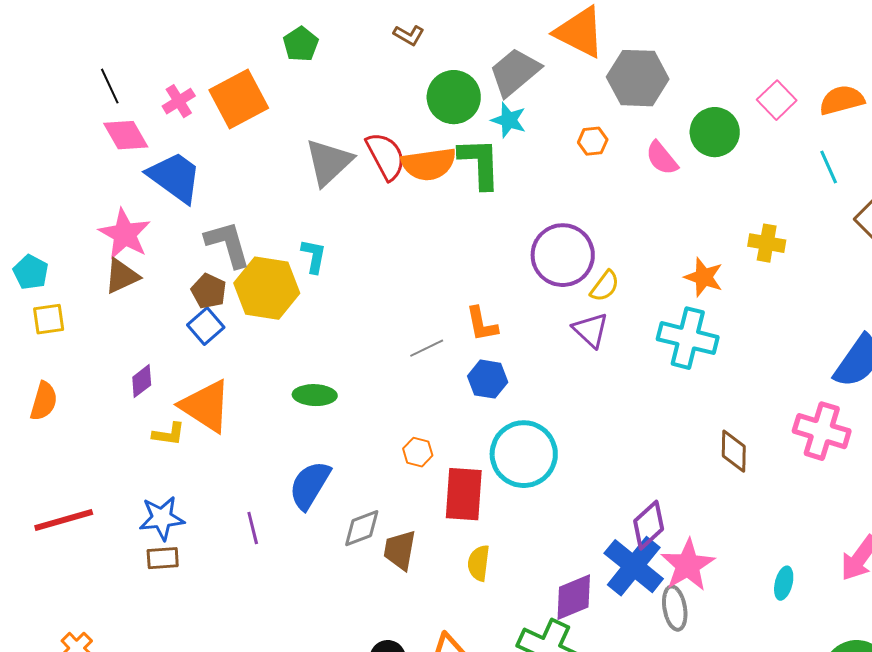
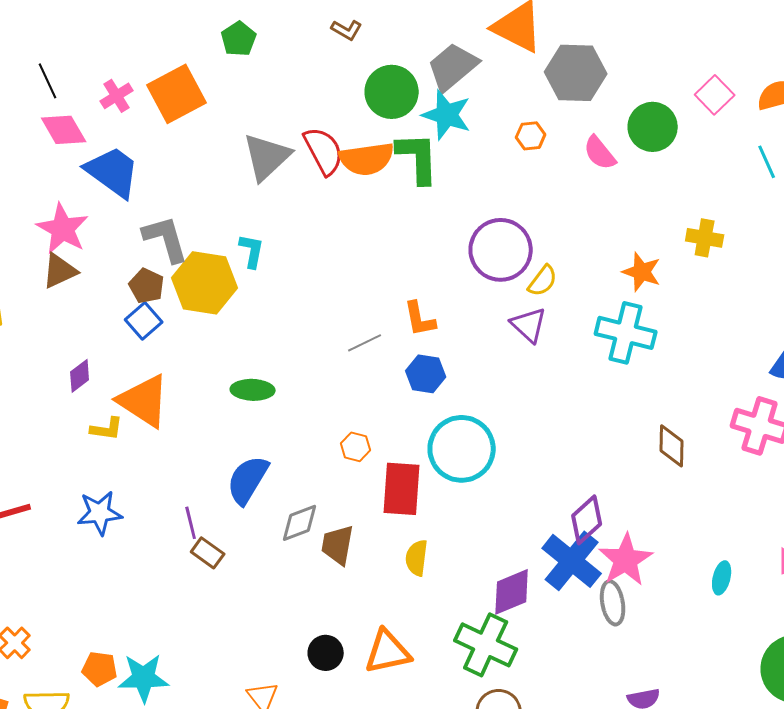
cyan star: (509, 120) -> (447, 115), size x1.4
brown rectangle: (163, 558) -> (208, 553), moved, turned 40

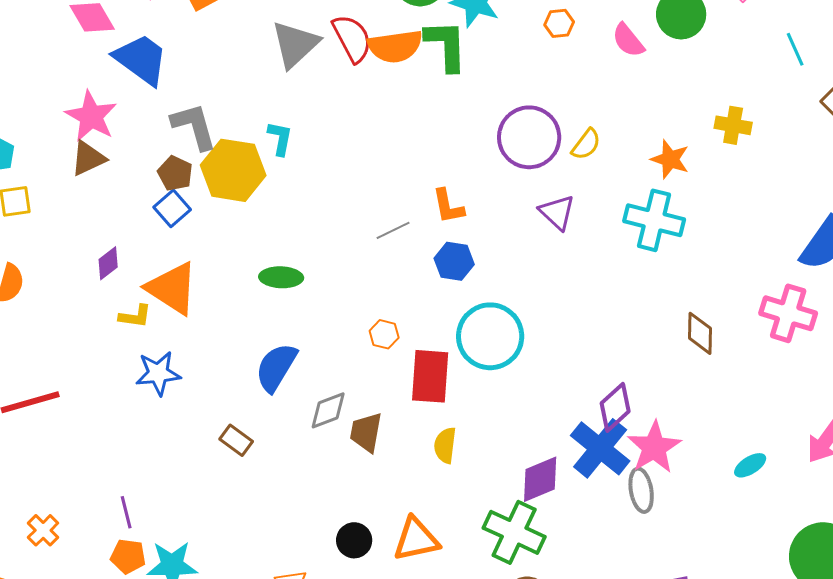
yellow semicircle: (543, 281) -> (586, 144), moved
blue star: (100, 513) -> (158, 373), moved
purple line: (191, 523) -> (126, 512), moved
cyan ellipse: (722, 578) -> (750, 465), turned 44

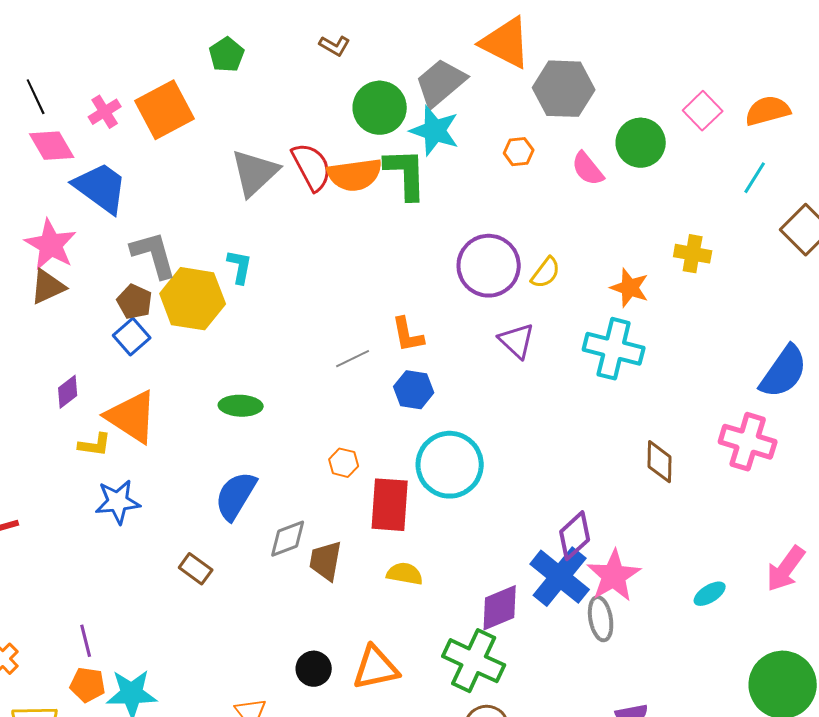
cyan line: (795, 49) -> (755, 178), turned 56
yellow semicircle: (445, 445) -> (405, 574), turned 93

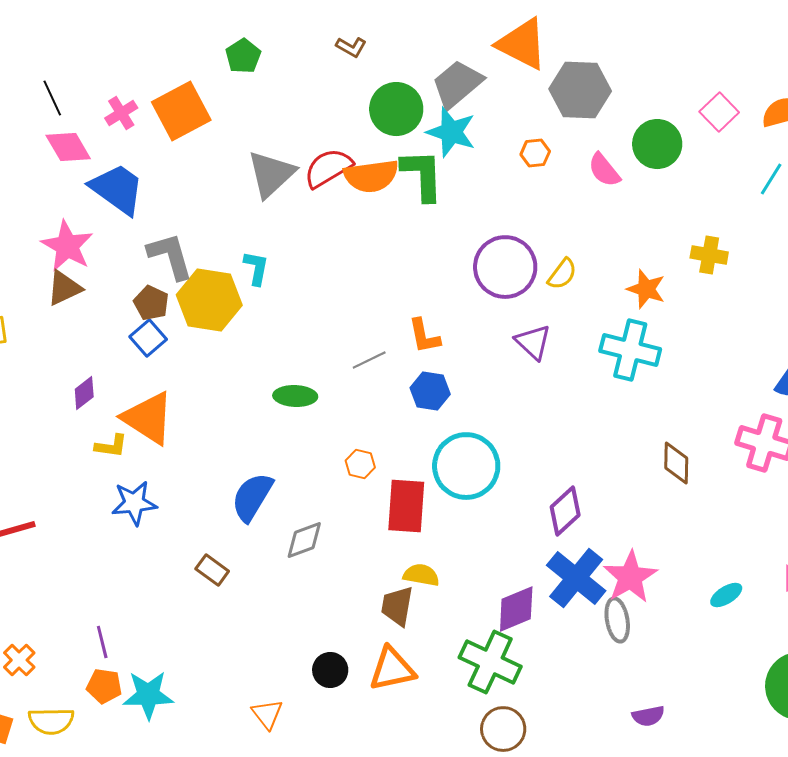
red semicircle: (312, 167) -> (328, 168), turned -93
green ellipse: (241, 406) -> (295, 396), moved
purple diamond: (575, 536) -> (565, 511), moved
brown trapezoid: (326, 561) -> (397, 606), moved

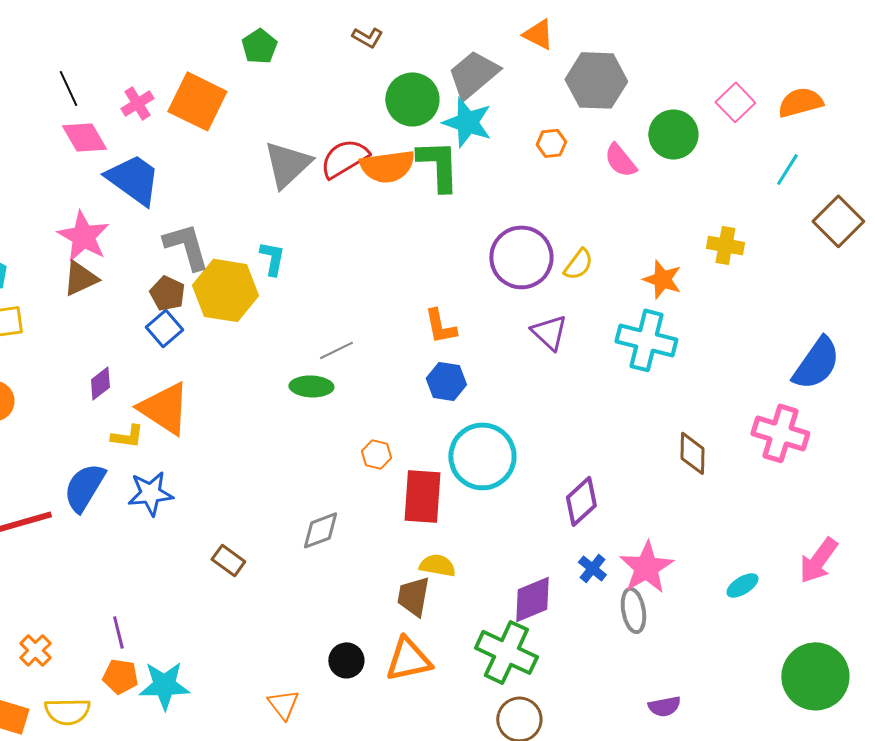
orange triangle: (522, 44) -> (538, 34), size x0.6
orange square: (181, 111) -> (197, 101), turned -36
gray line: (369, 360) -> (336, 350), moved
blue semicircle: (252, 497) -> (84, 487), moved
blue cross: (576, 578) -> (592, 568), size x0.5

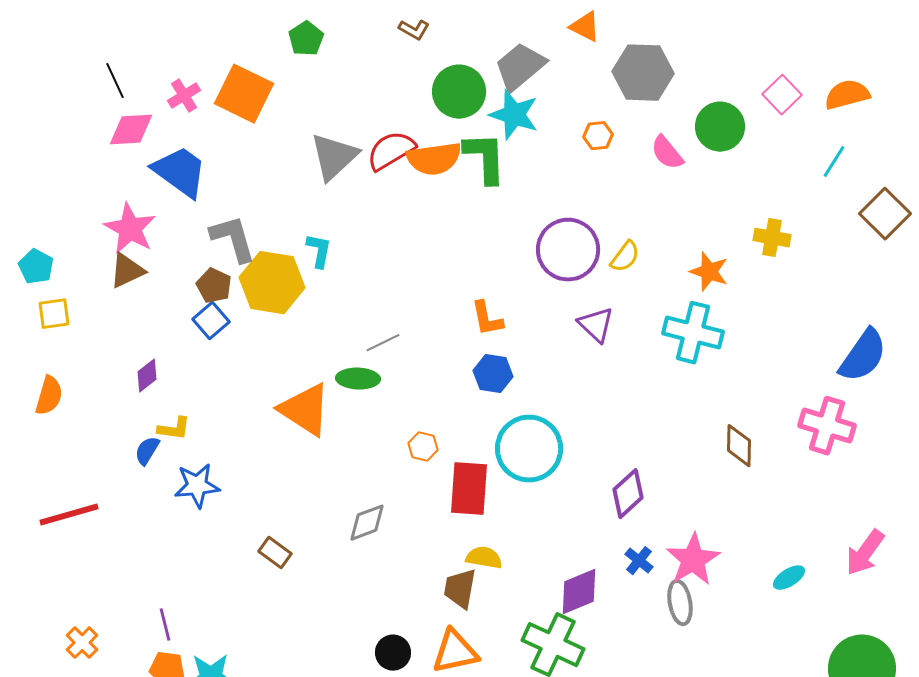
pink diamond: (84, 137) -> (131, 130), turned -63
orange triangle: (164, 408) -> (305, 410), moved
blue semicircle: (84, 487) -> (147, 451), moved, size x0.6

